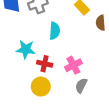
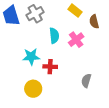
pink cross: (73, 65) -> (76, 40), moved
yellow circle: (41, 87) -> (33, 89), moved

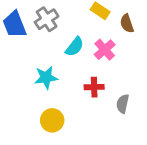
cyan semicircle: (54, 36) -> (75, 47), turned 49
red cross: (50, 67) -> (94, 87), moved

